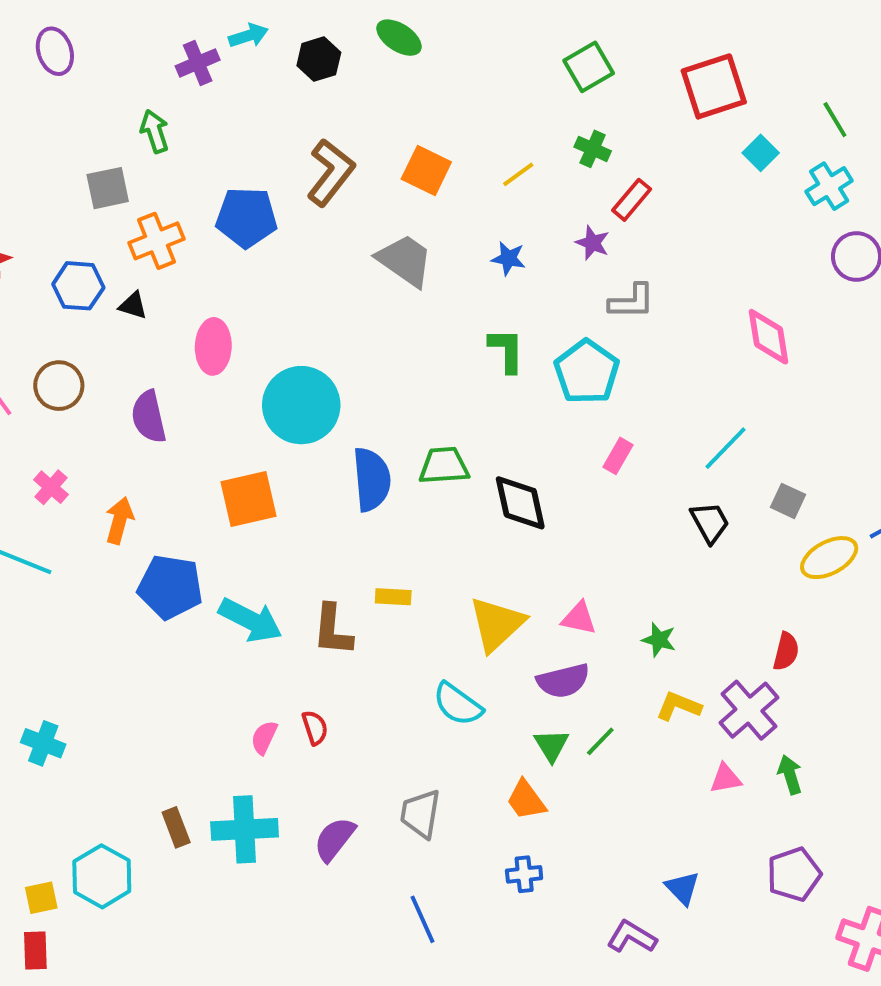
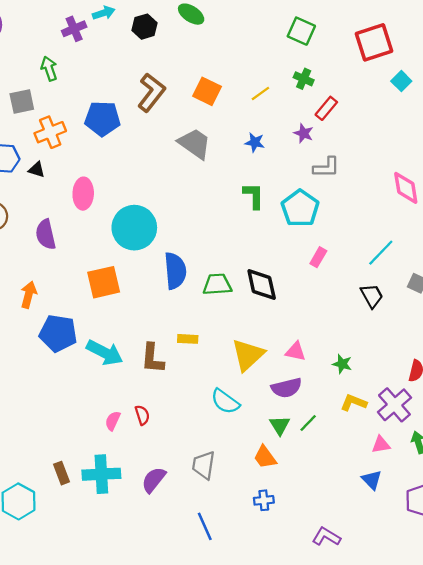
green square: (589, 67) -> (301, 31), turned -36
green trapezoid: (444, 466) -> (217, 284), moved
blue triangle: (682, 888) -> (372, 480), moved

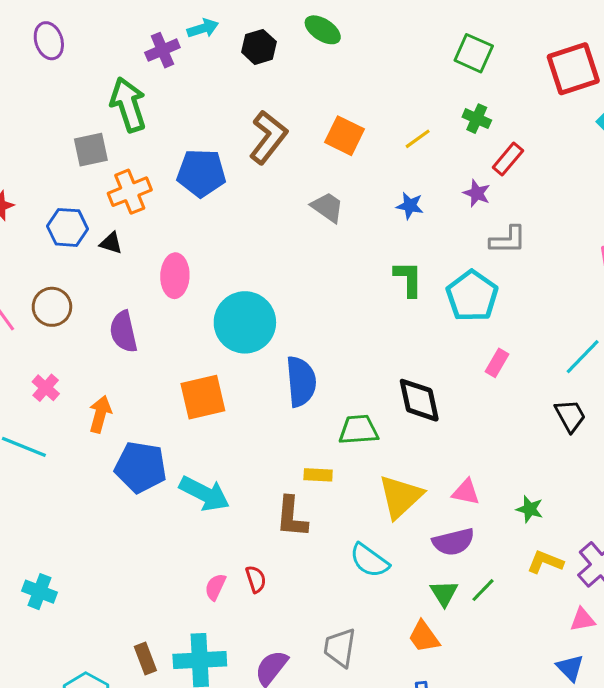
green arrow: (49, 69) -> (128, 105), size x1.6
gray trapezoid: (195, 144) -> (327, 207), size x0.7
green trapezoid: (217, 284) -> (359, 430), moved
brown L-shape: (152, 358) -> (292, 517), moved

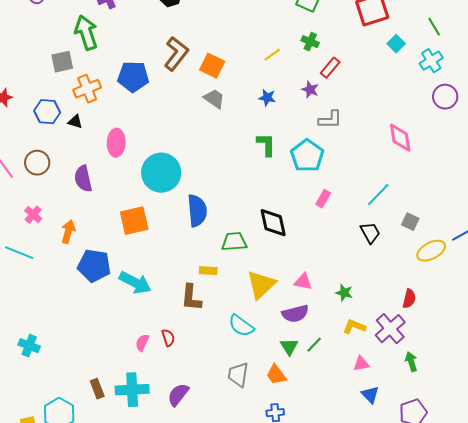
orange square: (344, 136) -> (212, 66), moved
pink triangle: (583, 620) -> (361, 364), moved
gray trapezoid: (340, 648) -> (238, 375), moved

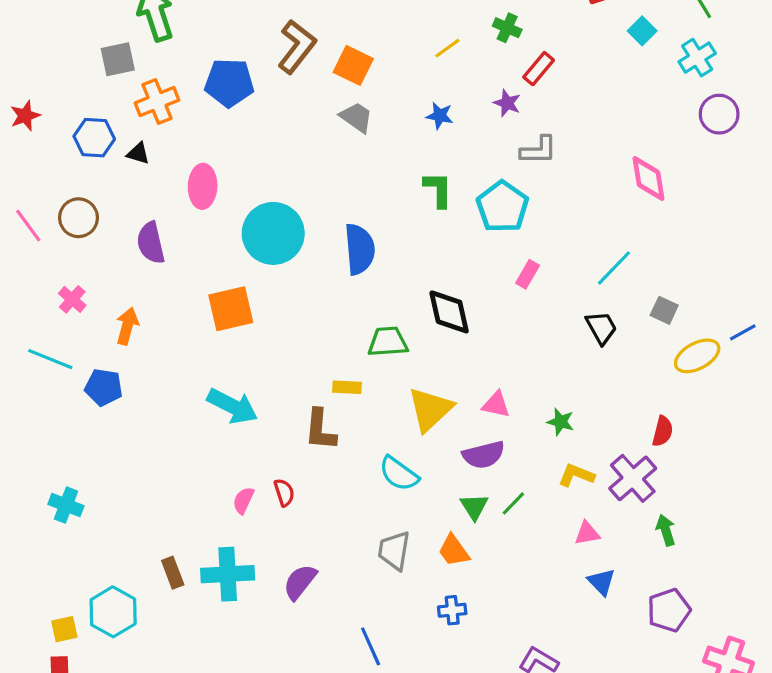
blue semicircle: (197, 211) -> (360, 249), moved
blue pentagon: (94, 266) -> (104, 387), moved, size x0.7

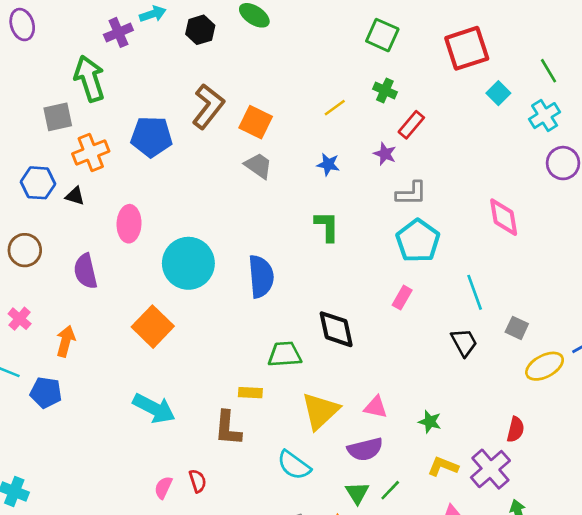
cyan pentagon: (502, 207) -> (418, 241), moved
cyan line: (614, 268) -> (475, 292), turned -64
orange square: (231, 309) -> (153, 327), turned -33

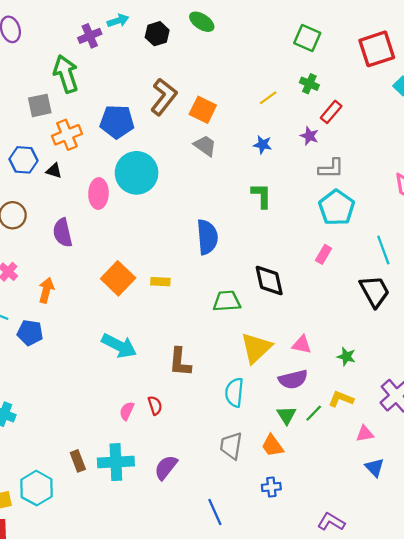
cyan circle: (188, 263) -> (137, 173), moved
black trapezoid: (464, 342) -> (375, 291), size x1.4
yellow rectangle: (250, 393) -> (160, 282), moved
cyan semicircle: (294, 465) -> (234, 392), turned 60
yellow L-shape: (443, 466) -> (341, 399), moved

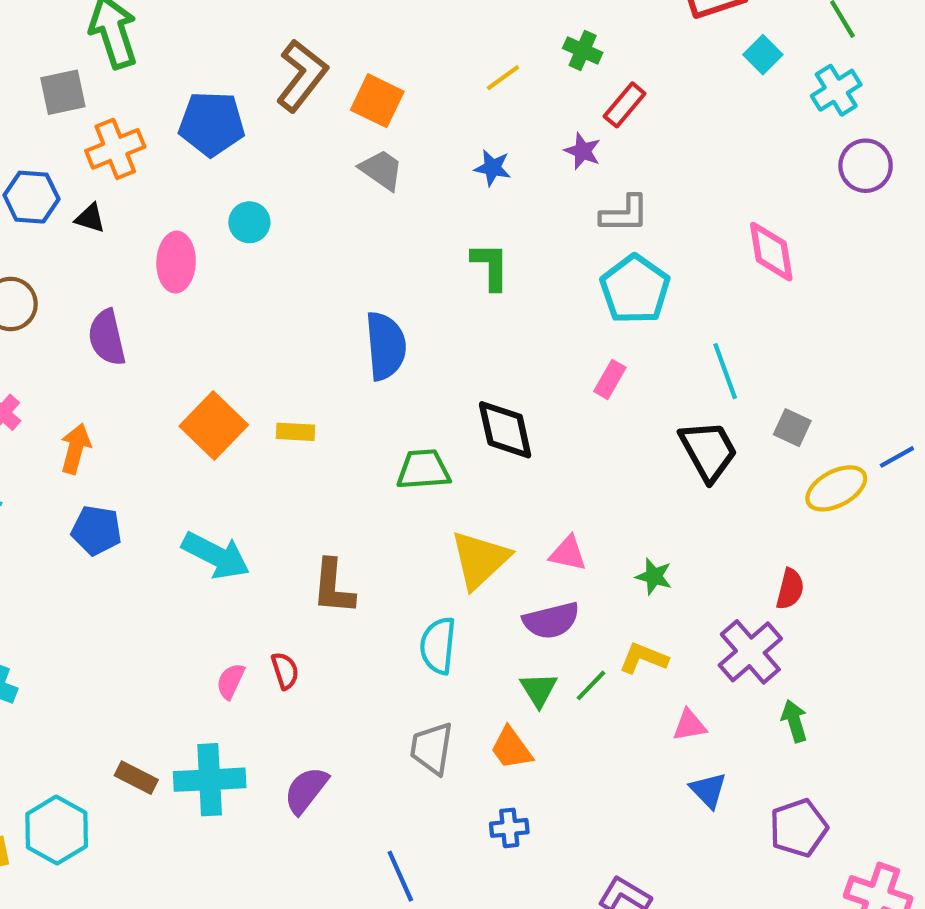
cyan circle: (137, 173) -> (249, 222), size x0.5
blue pentagon: (30, 333) -> (96, 530), moved
brown rectangle: (78, 461) -> (136, 778), turned -42

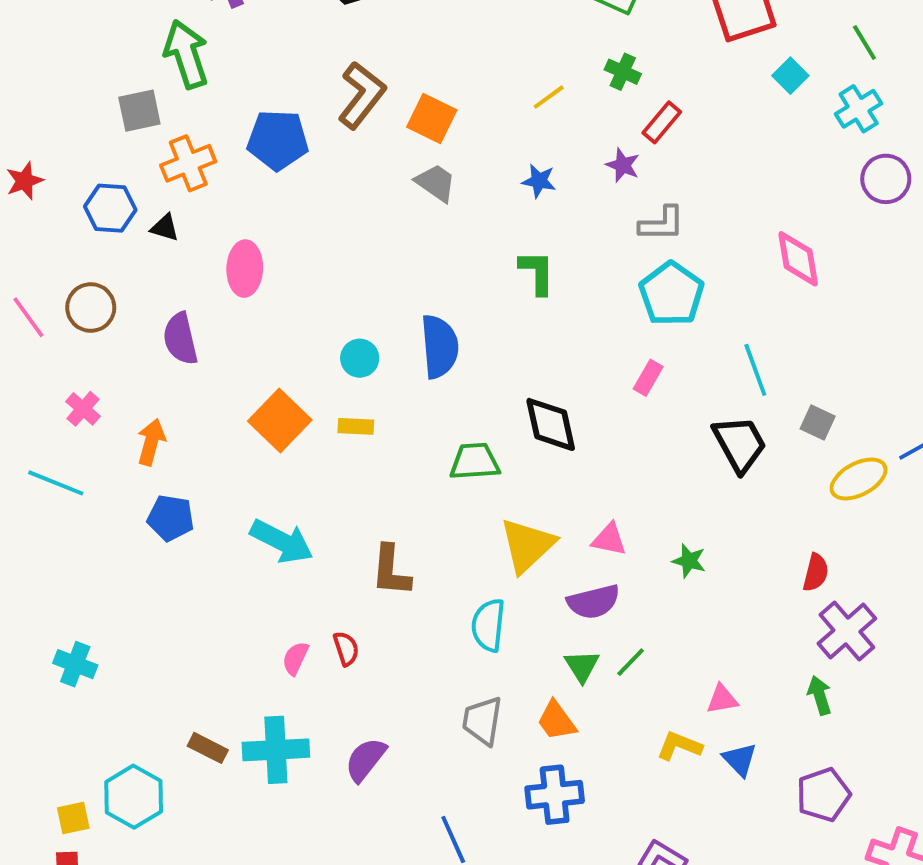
cyan circle: (249, 222) -> (360, 358), moved
purple cross: (750, 652) -> (847, 631), moved
yellow L-shape: (643, 658) -> (679, 746), moved
blue cross: (509, 828) -> (555, 795), size x1.6

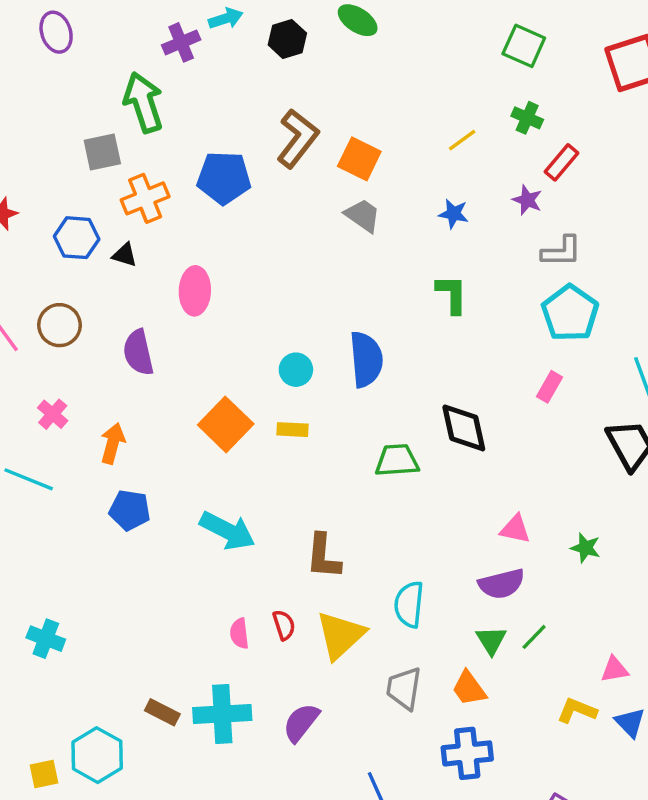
yellow triangle: (527, 545) -> (340, 635), moved
pink semicircle: (295, 658) -> (239, 633), turned -32

